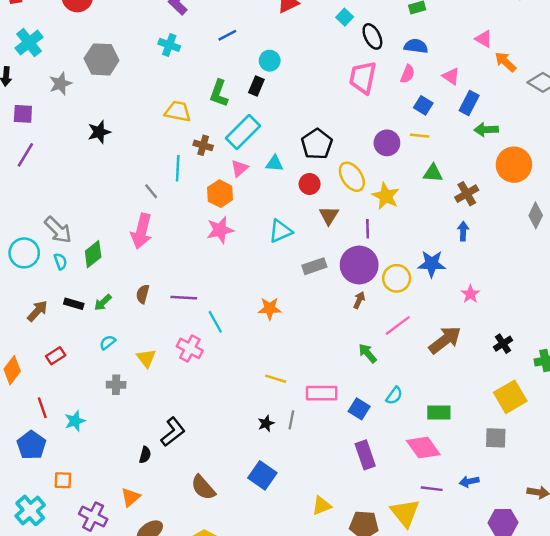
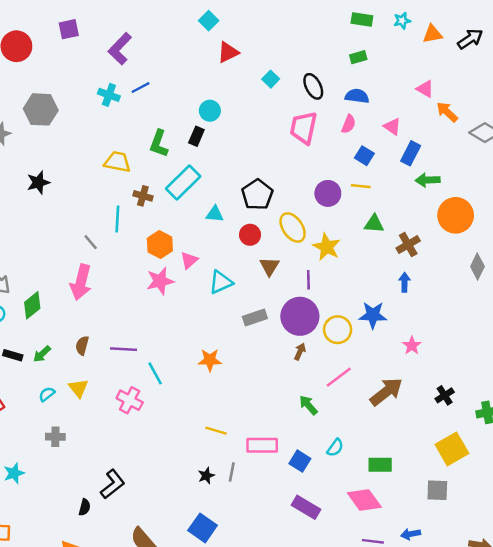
cyan square: (345, 17) -> (271, 79), moved
blue line: (227, 35) -> (141, 88), moved
pink triangle: (239, 168) -> (189, 260), moved
yellow triangle: (146, 358) -> (78, 388), moved
purple rectangle: (365, 455) -> (306, 507), turned -40

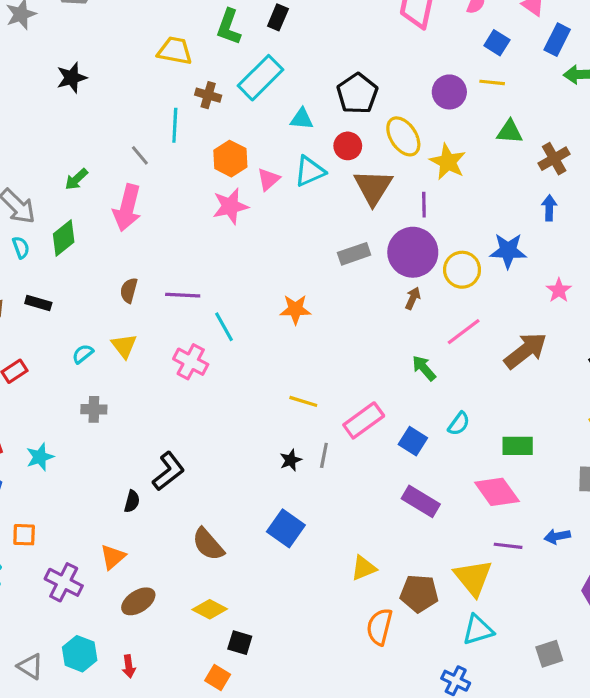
brown triangle: (269, 266) -> (373, 187), size x1.5
cyan triangle: (221, 282) -> (310, 171), moved
green arrow: (42, 354) -> (76, 179), moved
pink rectangle: (262, 445) -> (364, 420), turned -36

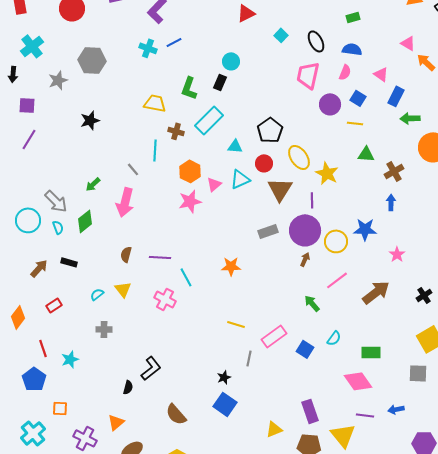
purple circle: (449, 92) -> (330, 104), moved
black star: (291, 460) -> (224, 377), moved
purple rectangle: (421, 501) -> (310, 411), moved, turned 40

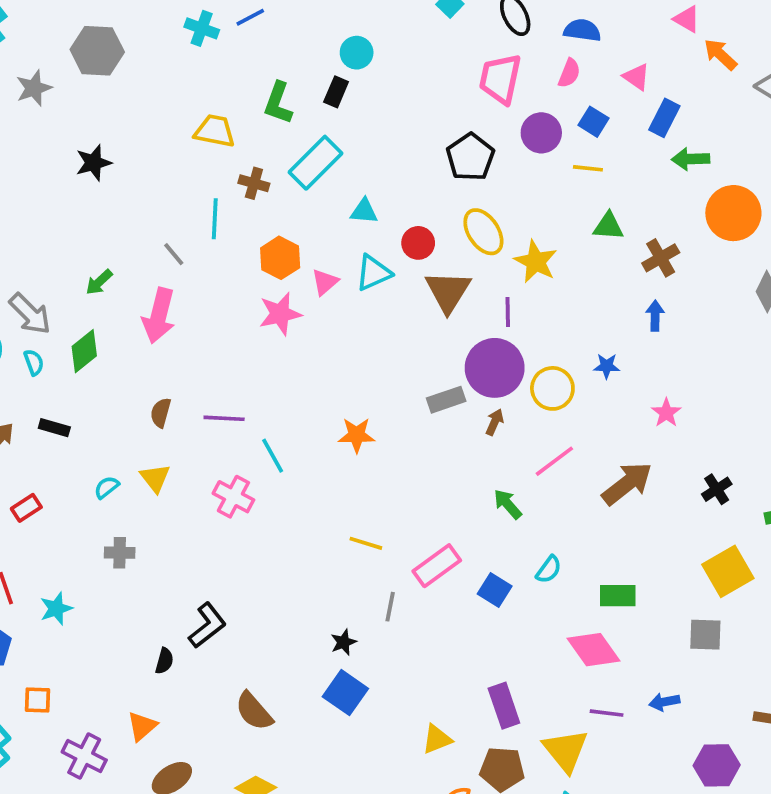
black pentagon: (270, 130) -> (470, 157), moved
blue star: (365, 229) -> (607, 366), size x0.6
gray rectangle: (268, 231) -> (446, 400), moved

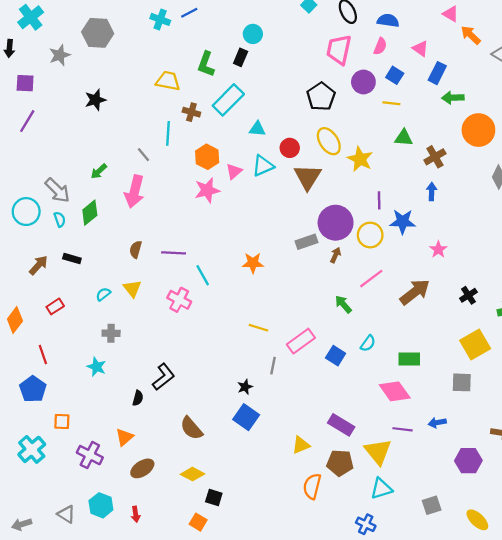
purple line: (508, 312) -> (379, 200), moved
blue star: (607, 366) -> (403, 222), size x1.6
cyan star: (56, 609) -> (97, 367), moved, turned -30
purple rectangle: (504, 706) -> (341, 425), turned -40

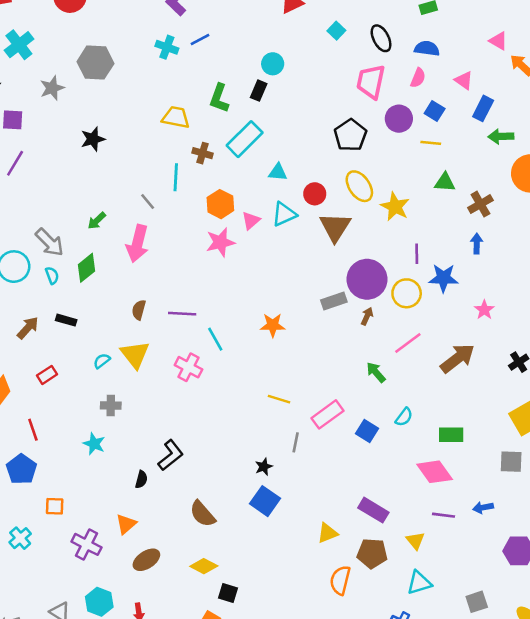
yellow triangle: (132, 289) -> (135, 354), size x1.4
cyan cross: (32, 449) -> (20, 538), size x0.7
yellow triangle: (378, 452) -> (415, 541), size x0.6

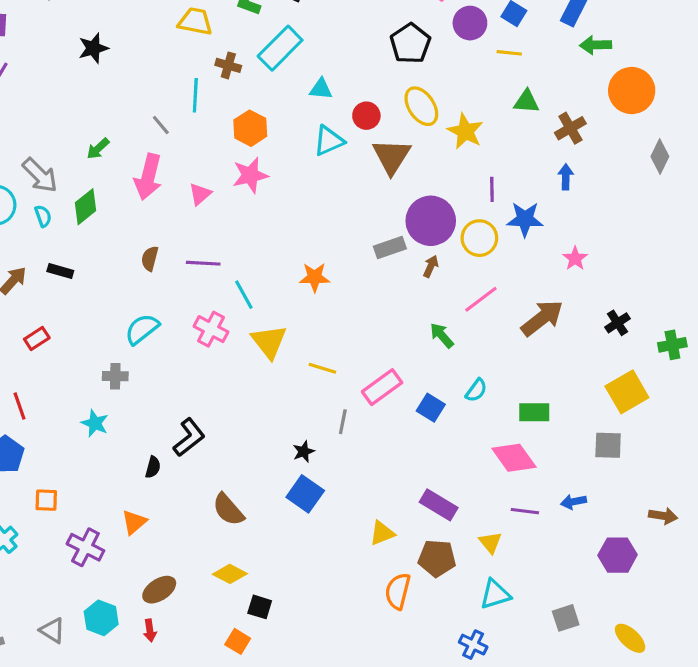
pink triangle: (251, 221) -> (200, 194), moved
yellow triangle: (135, 354) -> (269, 342), moved
cyan semicircle: (102, 361) -> (142, 329), moved, size x1.6
brown ellipse: (146, 560) -> (159, 590), moved

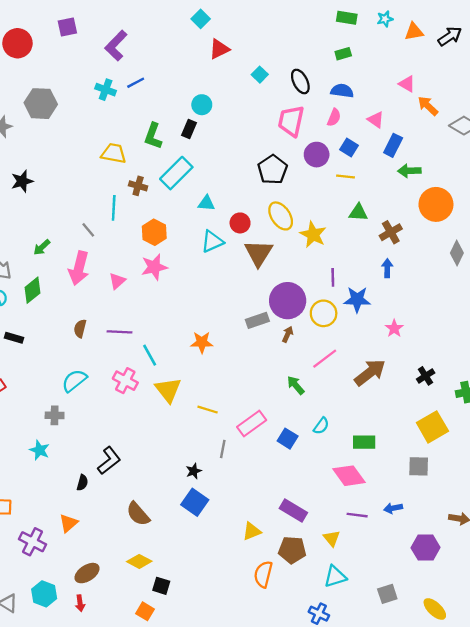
black star: (93, 48) -> (22, 181), moved

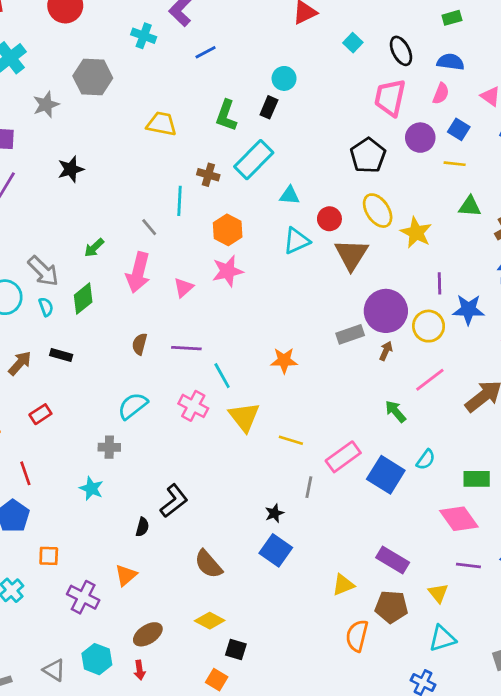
cyan cross: (106, 90) -> (144, 36), moved
yellow trapezoid: (114, 153) -> (162, 124), moved
blue square: (288, 439) -> (386, 475), size x1.5

